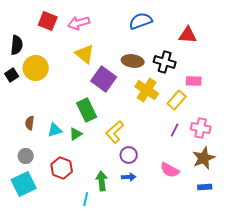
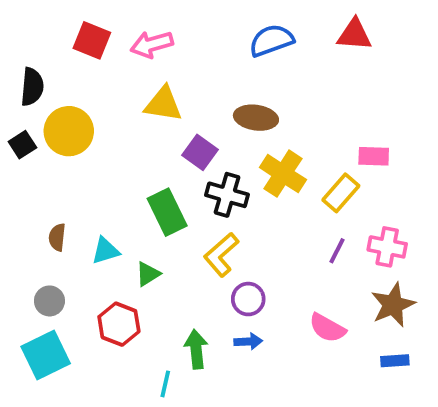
red triangle: (188, 35) -> (354, 35), moved
yellow triangle: (85, 54) -> (163, 104), turned -30
black cross: (165, 62) -> (227, 195), moved
purple square: (104, 79) -> (200, 152), size x0.7
green triangle: (76, 134) -> (148, 274), moved

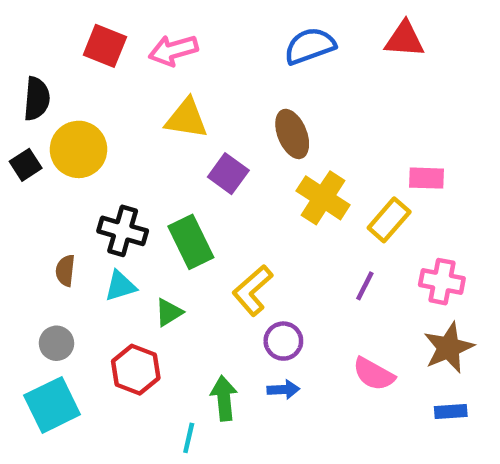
brown ellipse: (256, 118) -> (292, 134), turned 60
black cross: (227, 195) -> (123, 231), moved
purple line: (337, 251) -> (365, 286), moved

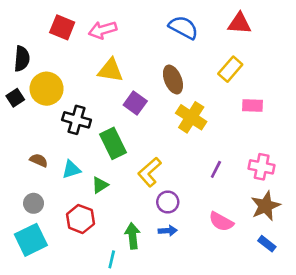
blue semicircle: (310, 46) -> (183, 27), turned 48
yellow rectangle: (389, 220) -> (230, 69), moved
black cross: (123, 231) -> (77, 120), moved
brown semicircle: (65, 271) -> (39, 160), turned 108
blue rectangle: (451, 412) -> (267, 244), turned 42

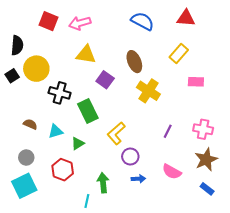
blue arrow: (168, 231) -> (138, 179), moved

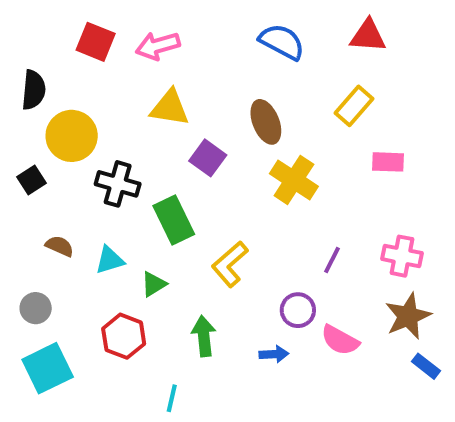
black square: (12, 76) -> (32, 180), moved
purple circle: (130, 156) -> (298, 310), moved
gray circle: (26, 158) -> (36, 308), moved
green arrow: (103, 183) -> (204, 336), moved
blue rectangle: (207, 189) -> (426, 366), moved

